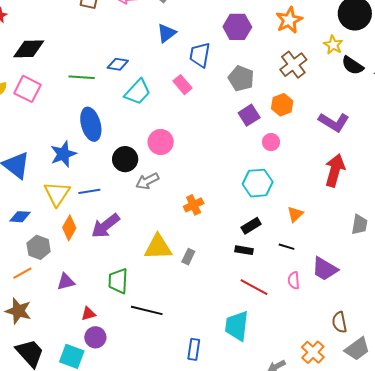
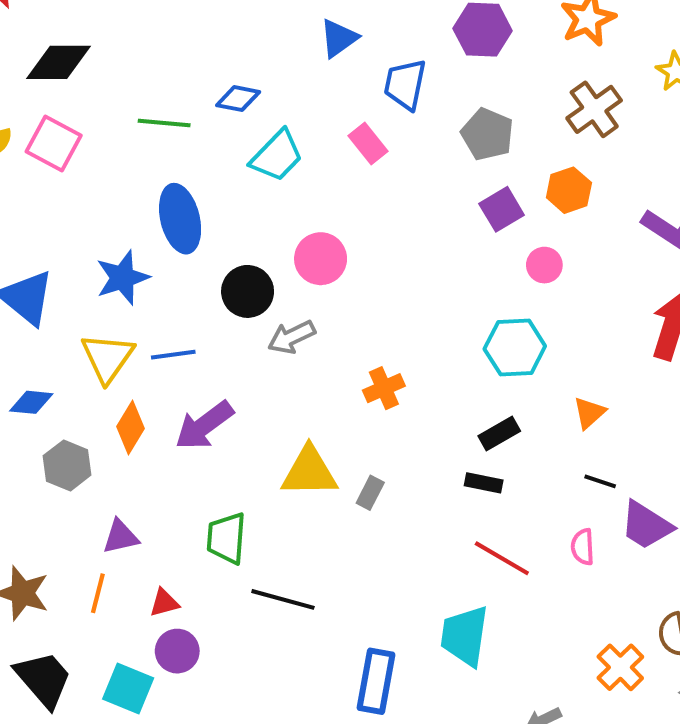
black line: (286, 247) -> (600, 481), moved
orange line: (22, 273) -> (98, 593), moved, turned -48
blue rectangle: (194, 349) -> (376, 681), size x1.4
orange cross: (313, 352) -> (620, 667), moved

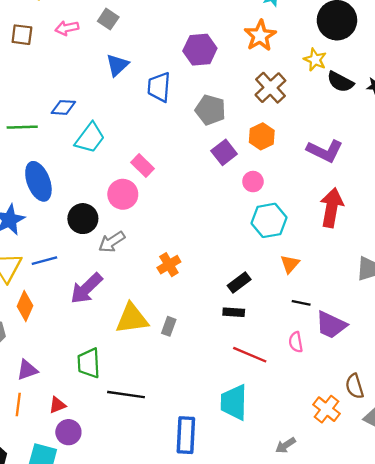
pink rectangle: (368, 143) -> (142, 166), moved
cyan hexagon: (515, 347) -> (269, 220), moved
purple arrow: (204, 425) -> (86, 288), moved

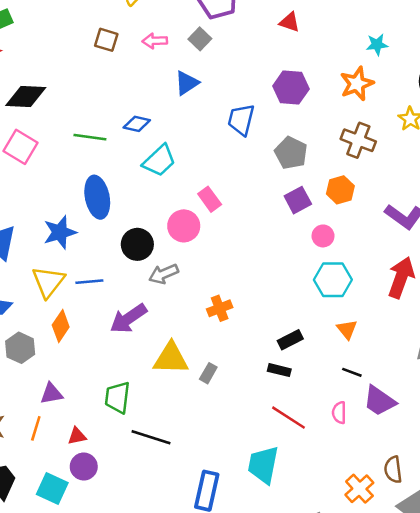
blue triangle: (117, 65) -> (187, 83), moved
brown cross: (270, 88) -> (358, 140), turned -36
orange triangle: (290, 264) -> (347, 329), turned -30

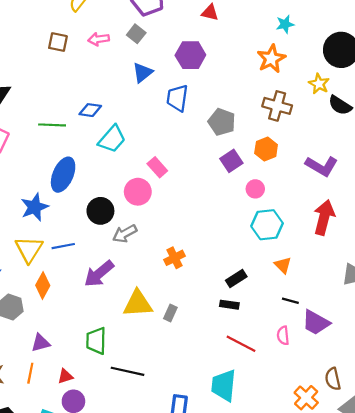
blue triangle: (187, 83) -> (143, 73), moved
purple hexagon: (291, 88) -> (190, 55), moved
blue ellipse: (97, 197) -> (63, 175), turned 40

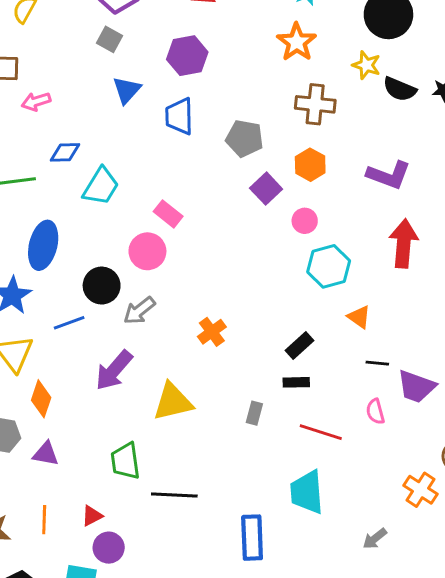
pink arrow: (99, 39) -> (36, 102), moved
blue line: (63, 246) -> (69, 323), moved
gray rectangle: (170, 313) -> (254, 413), moved
purple triangle: (41, 343) -> (46, 454), moved, turned 36

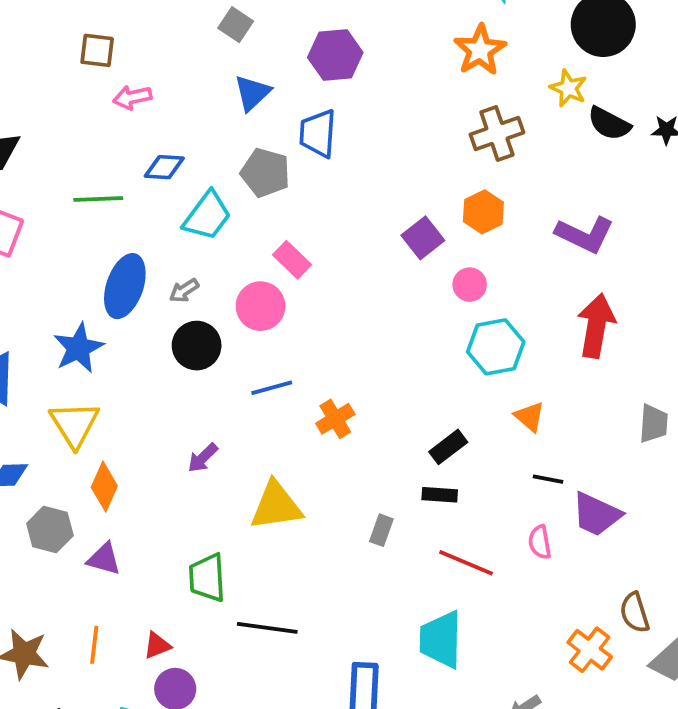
brown cross: (315, 104) -> (497, 133), turned -30
gray pentagon: (244, 138) -> (265, 173), moved
gray arrow: (139, 311) -> (184, 291), moved, size x0.7
blue line: (69, 323) -> (272, 388), moved
purple arrow: (114, 370) -> (203, 458), size x0.6

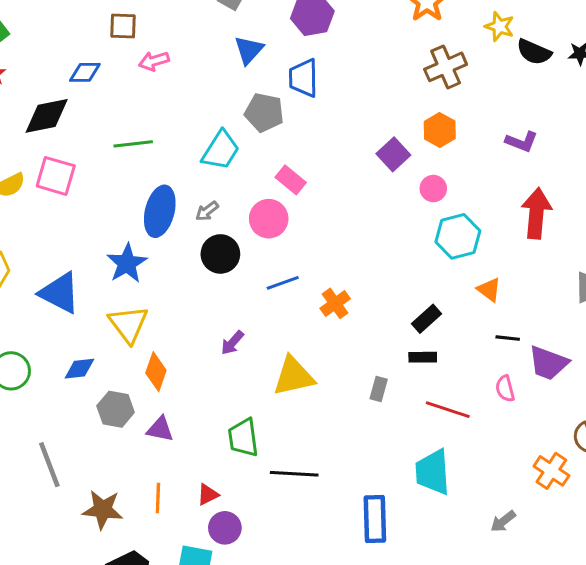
blue diamond: (164, 167) -> (85, 72), moved
purple L-shape: (585, 235) -> (522, 142), size x0.7

